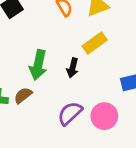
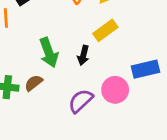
green arrow: (38, 65) -> (49, 53), turned -32
pink circle: (104, 116) -> (115, 90), moved

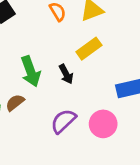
black arrow: (83, 55) -> (66, 74), turned -42
pink circle: (115, 90) -> (103, 124), moved

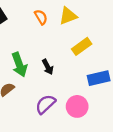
yellow rectangle: (89, 49) -> (82, 46), moved

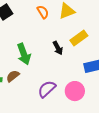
black arrow: (48, 67) -> (58, 48), moved

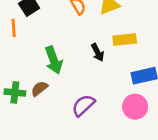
yellow rectangle: (79, 38) -> (125, 39), turned 30
pink circle: (75, 91) -> (135, 107), moved

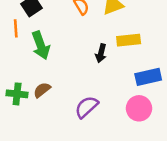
black arrow: (98, 52) -> (101, 53), turned 42
green arrow: (54, 60) -> (41, 45), moved

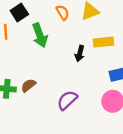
green arrow: (41, 45) -> (40, 35), moved

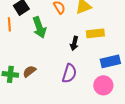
purple semicircle: (67, 100) -> (69, 73), moved, turned 150

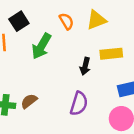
green arrow: (39, 27) -> (41, 46), turned 50

